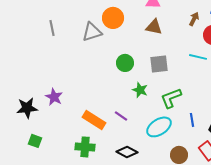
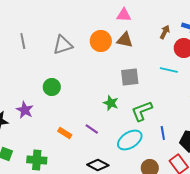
orange circle: (113, 18) -> (101, 41), moved
green circle: (125, 63) -> (52, 87), moved
orange rectangle: (94, 120) -> (65, 133), size x0.6
green cross: (85, 147) -> (37, 160), moved

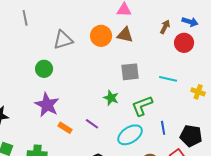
gray line: (23, 41) -> (25, 18), moved
cyan line: (169, 70) -> (168, 79), moved
green circle: (52, 87) -> (44, 69), moved
purple star: (25, 110) -> (47, 105), moved, size x1.4

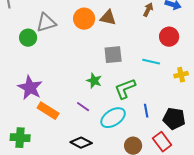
red circle: (184, 43) -> (169, 37), moved
green circle: (44, 69) -> (28, 38), moved
yellow cross: (198, 92) -> (181, 75), turned -32
purple line: (92, 124) -> (83, 107), moved
orange rectangle: (65, 128) -> (48, 111), size x1.5

